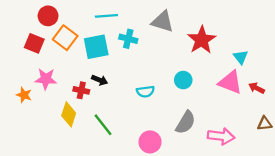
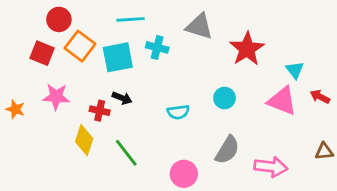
red arrow: (257, 88) -> (320, 97), moved
orange star: (24, 95) -> (15, 109), moved

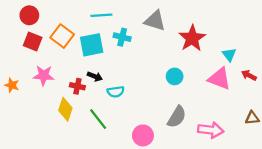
red circle: (59, 19) -> (29, 15), moved
cyan semicircle: (178, 112) -> (116, 92), moved

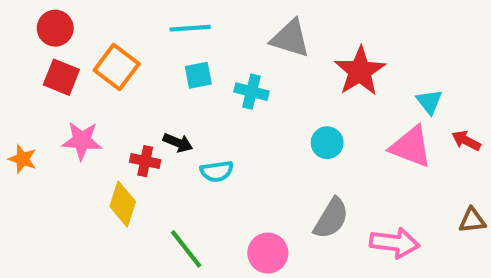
cyan cross: (122, 37) -> (251, 92), moved
cyan square: (92, 45) -> (198, 75), moved, size x0.6
green line: (98, 119) -> (186, 249), moved

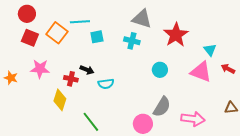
cyan line: (190, 28) -> (80, 22), moved
cyan cross: (251, 92) -> (132, 41), moved
pink circle: (268, 253) -> (143, 124), moved

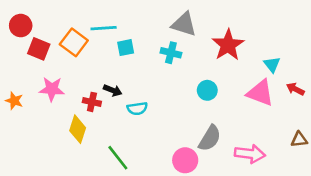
red circle: (27, 14) -> (21, 26), moved

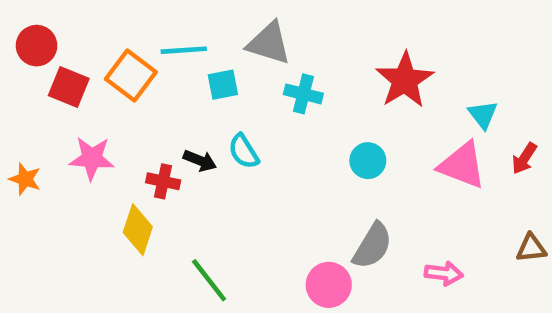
gray triangle: (184, 24) -> (269, 43), moved
red arrow: (295, 89) -> (524, 158), turned -84
cyan semicircle: (137, 108) -> (244, 151), moved, turned 66
pink arrow: (250, 154) -> (444, 273), size x0.7

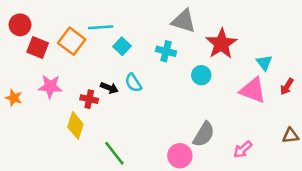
gray triangle: (269, 43) -> (184, 21), moved
cyan square: (223, 85) -> (122, 46), turned -36
cyan circle: (368, 161) -> (201, 75), moved
pink arrow: (444, 273) -> (243, 149), turned 132

